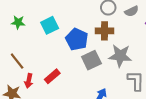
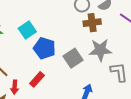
brown cross: (105, 31) -> (92, 23), moved
blue pentagon: (77, 39) -> (45, 48), moved

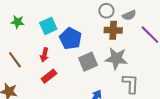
blue pentagon: (45, 48) -> (71, 38), moved
red arrow: (15, 87) -> (44, 55), moved

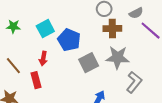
gray semicircle: (129, 15) -> (136, 13), moved
red rectangle: (49, 76) -> (36, 80), moved, turned -63
gray L-shape: (131, 84) -> (134, 82), turned 40

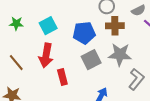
blue pentagon: (69, 40) -> (84, 33), moved, turned -30
red arrow: (43, 58) -> (46, 55), size x1.6
red rectangle: (36, 80) -> (62, 77), moved

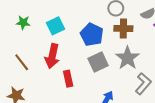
blue pentagon: (84, 33) -> (92, 35), turned 30
gray star: (120, 54) -> (127, 58), turned 30

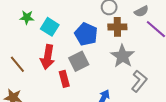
green star: (23, 23) -> (27, 17), moved
cyan square: (55, 26) -> (50, 27), turned -30
gray square: (98, 62) -> (79, 61), moved

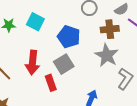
cyan square: (50, 27) -> (35, 22), moved
brown cross: (117, 27) -> (110, 29), moved

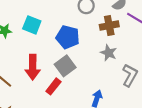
gray star: (107, 55) -> (109, 53), size x0.7
red rectangle: (51, 83) -> (53, 86), turned 63

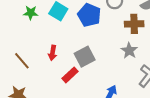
blue pentagon: (68, 37) -> (89, 15), moved
red arrow: (33, 67) -> (53, 53), size x0.6

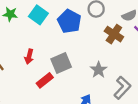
brown cross: (134, 24) -> (114, 34), turned 30
gray star: (129, 51) -> (99, 70), moved

